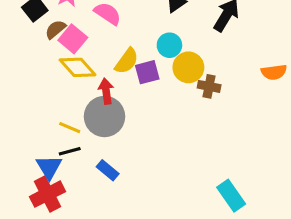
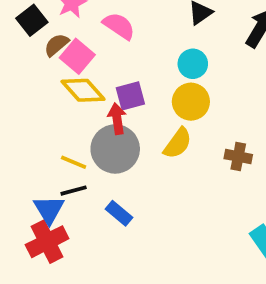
yellow semicircle: (127, 61) -> (178, 143), moved
yellow circle: (188, 67) -> (191, 102), moved
purple square: (147, 72) -> (130, 96), moved
brown cross: (209, 86) -> (238, 157), moved

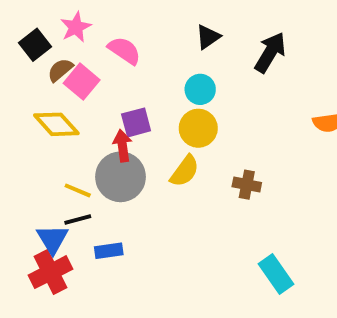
yellow diamond: (83, 90) -> (56, 124), moved
blue rectangle: (119, 213) -> (109, 251), moved, turned -48

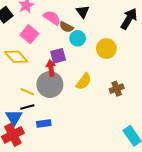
black triangle: (208, 37) -> (83, 12), moved, turned -32
brown semicircle: (60, 70) -> (66, 27), moved, turned -112
cyan circle: (200, 89) -> (78, 38), moved
yellow circle: (198, 128) -> (106, 49), moved
brown cross: (247, 185) -> (117, 89), turned -32

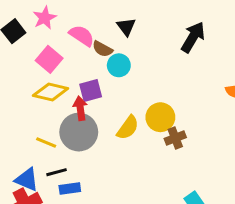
yellow circle: (106, 49) -> (160, 117), moved
yellow diamond: (16, 57) -> (51, 92), moved, turned -35
black line: (27, 107) -> (56, 172), moved
blue triangle: (14, 117) -> (27, 180), turned -36

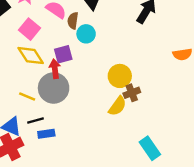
brown semicircle: (102, 49) -> (73, 21), turned 70
yellow diamond: (51, 92) -> (31, 56), turned 44
yellow semicircle: (128, 128) -> (117, 106), moved

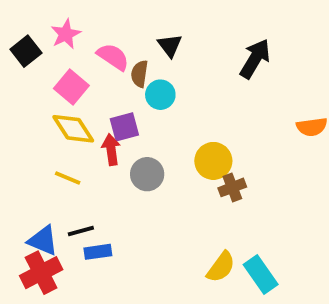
gray circle: (54, 88) -> (147, 174), moved, size x0.7
yellow line: (27, 96) -> (68, 178), moved
yellow semicircle: (117, 106) -> (221, 267), moved

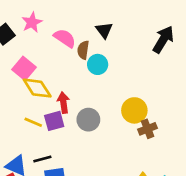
pink square: (71, 87) -> (24, 68), moved
purple square: (124, 127) -> (54, 121), moved

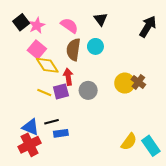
pink star: (32, 22) -> (37, 25), moved
brown semicircle: (83, 50) -> (73, 50), moved, size x1.5
brown cross: (148, 129) -> (138, 82), moved, turned -32

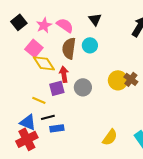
pink star: (37, 25) -> (44, 25), moved
yellow line: (44, 92) -> (39, 100), moved
yellow semicircle: (129, 142) -> (110, 137), moved

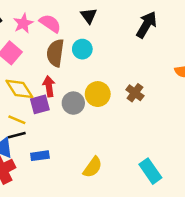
yellow diamond: (44, 63) -> (19, 89), moved
yellow circle: (118, 80) -> (98, 94), moved
black line: (48, 117) -> (17, 135), moved
yellow semicircle: (110, 137) -> (93, 167), moved

